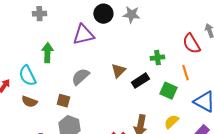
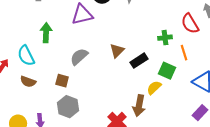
green cross: (157, 58) -> (165, 38), moved
yellow semicircle: (171, 122) -> (154, 88), moved

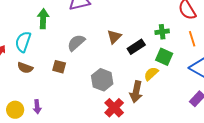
green cross: (165, 38) -> (162, 32), moved
orange line: (184, 53) -> (192, 39), moved
cyan semicircle: (26, 56) -> (23, 42), turned 45
gray hexagon: (68, 107) -> (102, 80), moved

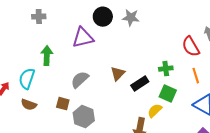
gray hexagon: (102, 80) -> (84, 117), moved

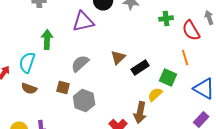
green cross: (166, 69) -> (166, 18), moved
orange line: (196, 76) -> (185, 58), moved

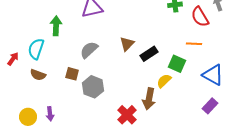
orange line: (185, 58) -> (194, 44), turned -70

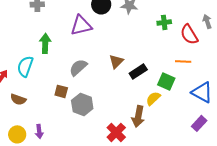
brown semicircle: (38, 75) -> (18, 99), moved

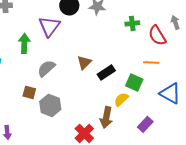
purple triangle: (81, 25) -> (49, 26), turned -40
green arrow: (45, 43) -> (24, 43), moved
purple rectangle: (199, 123) -> (145, 124), moved

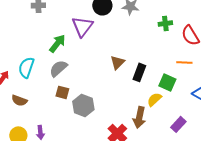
green arrow: (24, 43) -> (57, 43), turned 36
gray semicircle: (46, 68) -> (58, 68), moved
black rectangle: (106, 72) -> (139, 72), turned -36

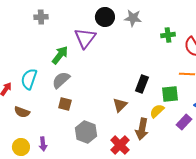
brown triangle: (117, 62) -> (120, 105), moved
green square: (167, 82) -> (170, 94), turned -30
gray hexagon: (83, 105) -> (86, 132), moved
purple rectangle: (178, 124) -> (184, 122), moved

